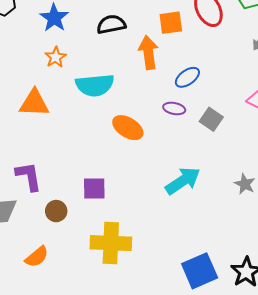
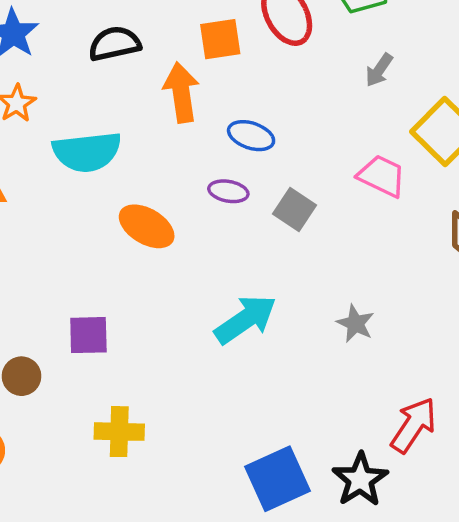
blue ellipse: (187, 77) -> (251, 136), turned 55
yellow cross: (111, 243) -> (119, 432), size x0.7

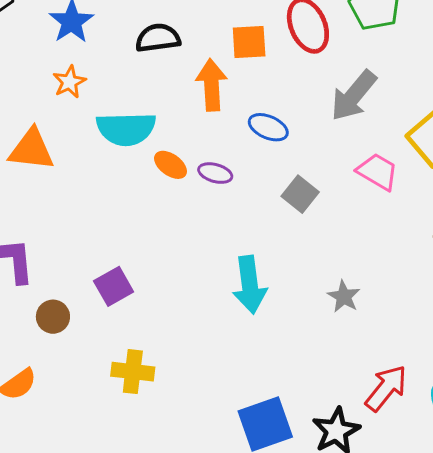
gray arrow: (379, 70) -> (354, 96), moved, size x1.8
purple ellipse: (228, 191) -> (215, 173), moved
orange ellipse: (147, 226) -> (170, 165), moved, size x0.7
cyan arrow: (245, 319) -> (250, 285), turned 112
purple square: (88, 335) -> (114, 286), turned -33

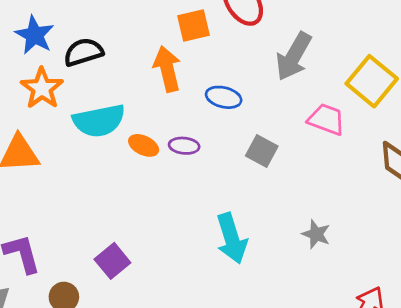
black semicircle: (158, 38) -> (83, 52), moved
orange star: (69, 82) -> (42, 88), size x1.4

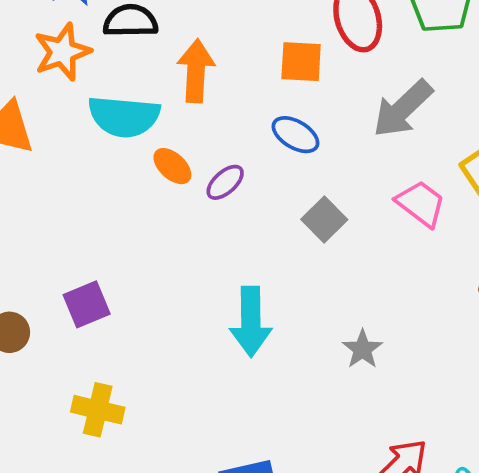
orange square: (194, 25) -> (301, 62), moved
orange arrow: (167, 69) -> (196, 71), moved
purple ellipse: (184, 146) -> (225, 182), turned -64

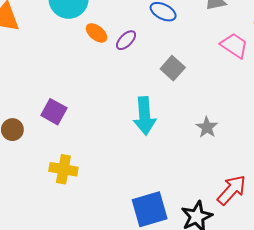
gray square: (324, 220) -> (173, 68), moved
purple square: (87, 304) -> (54, 112), turned -35

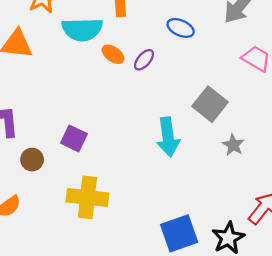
gray square: (173, 68) -> (210, 104), moved, size x1.4
yellow cross: (63, 169) -> (87, 197), size x1.4

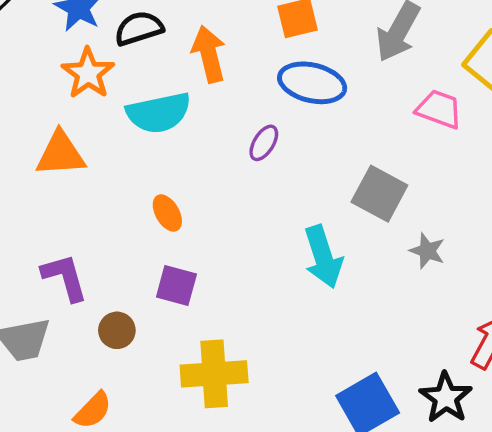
blue ellipse: (181, 28) -> (312, 83), size x1.5
orange ellipse: (113, 54) -> (167, 213), moved, turned 35

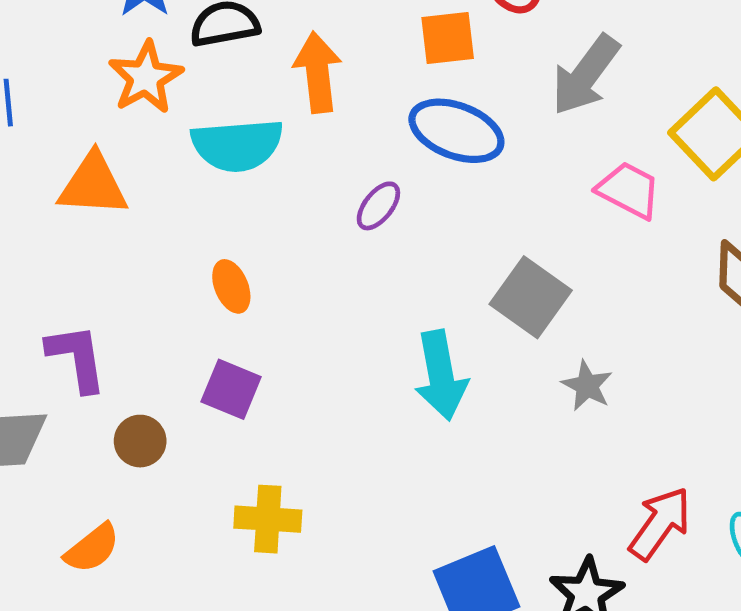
yellow cross: (214, 374) -> (268, 519), size x0.7

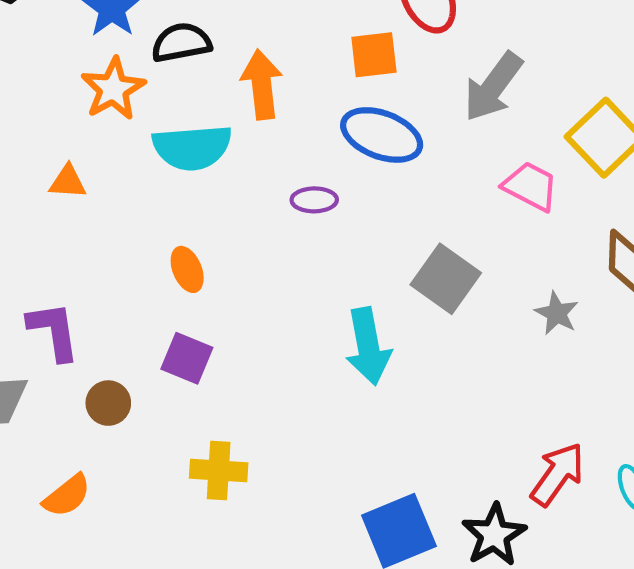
orange triangle: (93, 185) -> (68, 182), size x0.6
purple ellipse: (378, 206) -> (314, 200), turned 51
gray star: (587, 386) -> (557, 313), moved

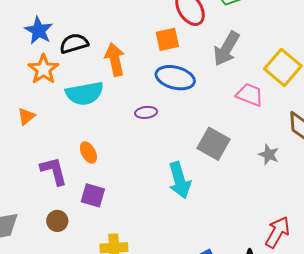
orange triangle: (68, 182) -> (26, 116), turned -36
purple L-shape: (54, 331) -> (54, 171), moved

